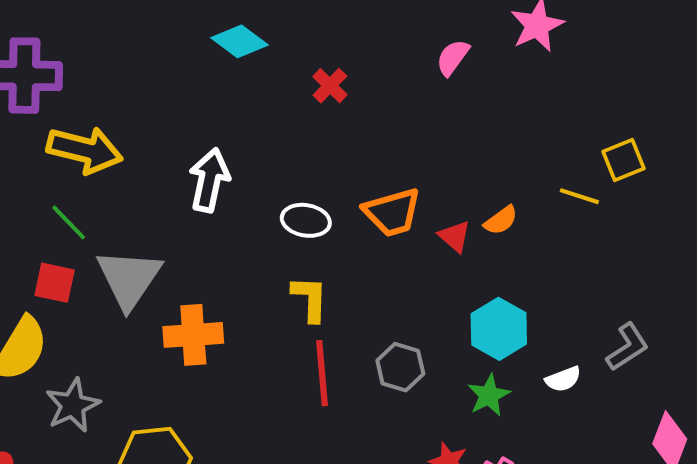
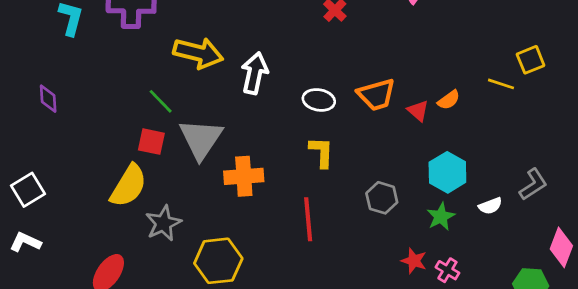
yellow arrow: (85, 150) -> (198, 53), moved
red line: (322, 373) -> (308, 219), moved

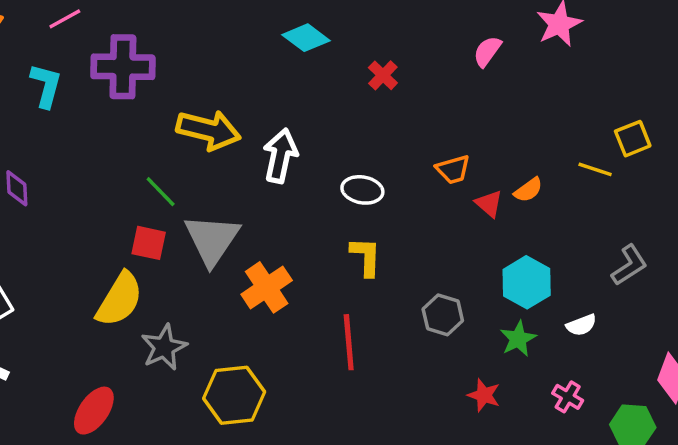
orange trapezoid: (376, 95) -> (453, 169), moved, size x0.7
orange cross: (244, 176) -> (267, 287), turned -30
gray L-shape: (533, 184) -> (629, 265), moved
pink cross: (447, 270) -> (568, 397), moved

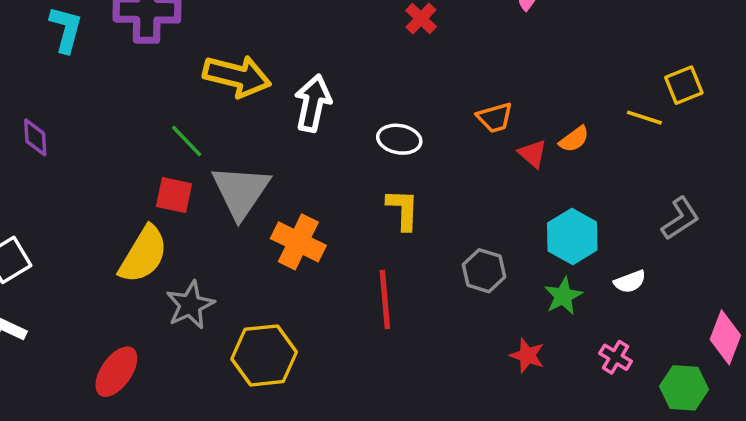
orange cross: (267, 287) -> (298, 242), turned -30

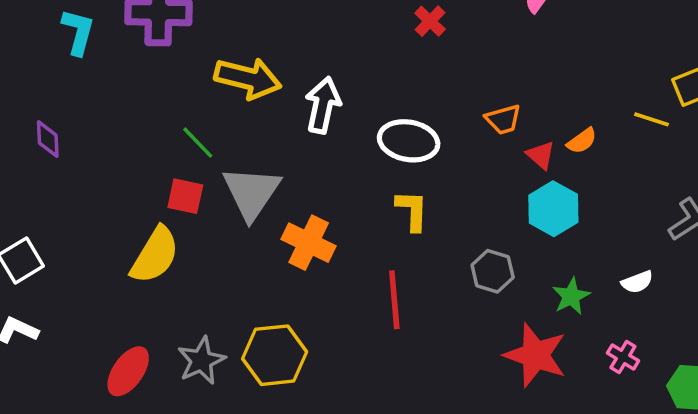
white ellipse: (399, 139) -> (409, 141), size x1.4
cyan hexagon: (572, 237) -> (553, 209), moved
gray star: (190, 305) -> (201, 361), moved
red star: (527, 355) -> (535, 355), size x1.8

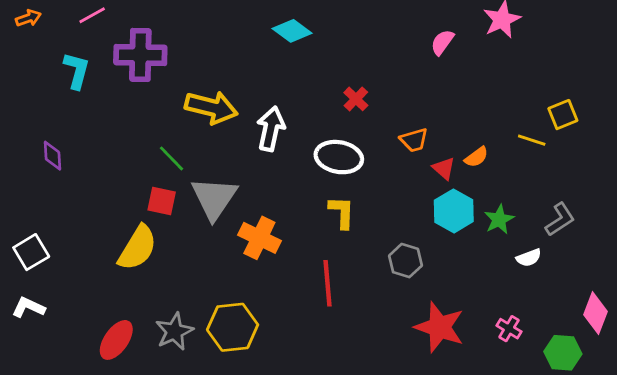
red cross: (430, 21) -> (356, 99), moved
white semicircle: (637, 282) -> (529, 258), moved
green star: (571, 296) -> (499, 219), moved

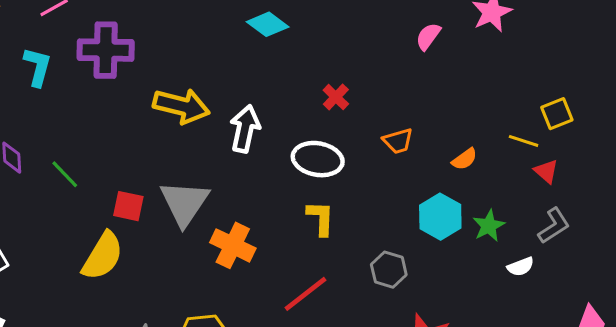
green line: (172, 158) -> (65, 174), moved
red triangle: (444, 168) -> (546, 171), moved
red line: (328, 283) -> (306, 294), turned 57

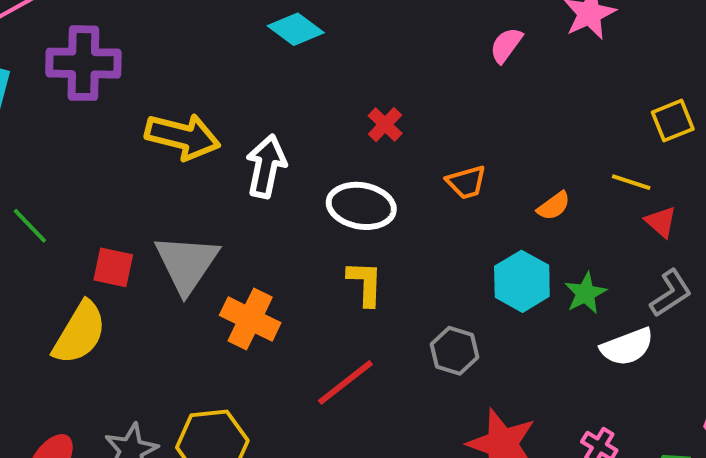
yellow square: (557, 114) -> (673, 121), moved
white semicircle: (521, 267) -> (627, 347), size x1.5

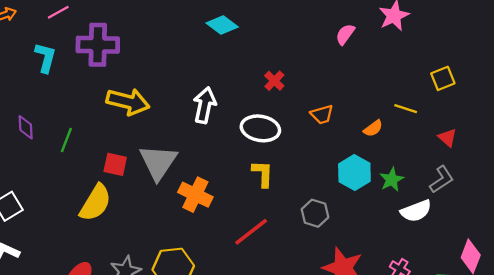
yellow arrow: (183, 136) -> (128, 102), moved
yellow line: (631, 182) -> (406, 109), moved
red triangle: (661, 222) -> (447, 138), moved
green line: (30, 226) -> (66, 140), turned 65

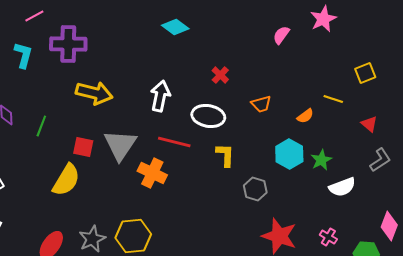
yellow L-shape: (263, 174) -> (225, 155), moved
gray L-shape: (442, 180) -> (380, 160), moved
red line: (251, 232) -> (174, 142), moved, turned 52

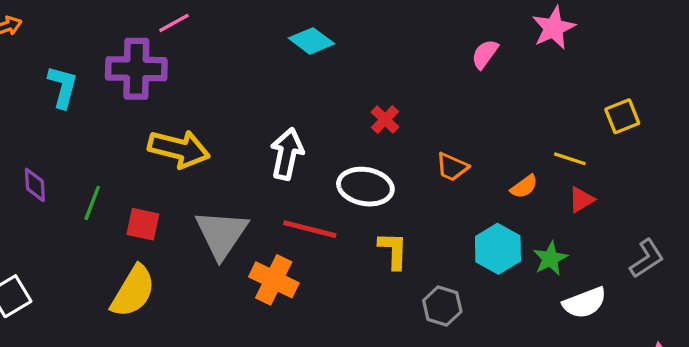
pink line: (34, 16) -> (174, 23), moved
orange trapezoid: (261, 104) -> (452, 167), turned 40
red triangle: (369, 124) -> (581, 200), moved, turned 48
red square: (83, 147) -> (143, 224), moved

